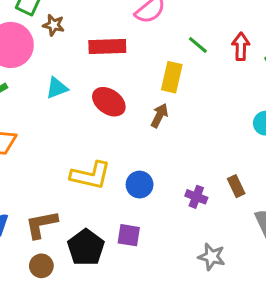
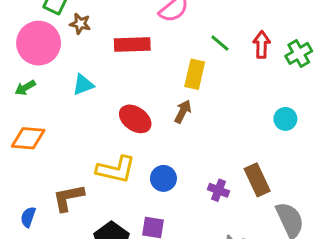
red ellipse: (109, 102) -> (135, 119), moved
brown rectangle: (236, 186) -> (257, 180), size x1.5
brown L-shape: (41, 224) -> (68, 198), moved

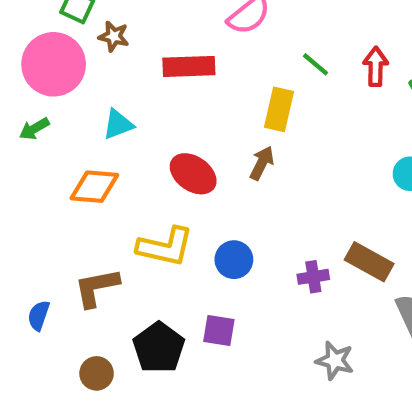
orange diamond: (28, 138) -> (94, 187), moved
brown rectangle: (257, 180) -> (369, 262), turned -36
purple cross: (218, 190) -> (313, 277), turned -30

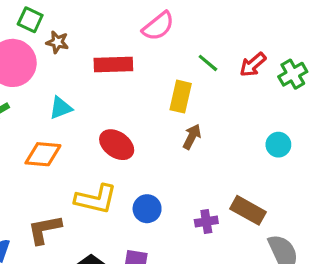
red arrow: (376, 66) -> (253, 65), turned -132
brown arrow: (262, 163) -> (192, 137), moved

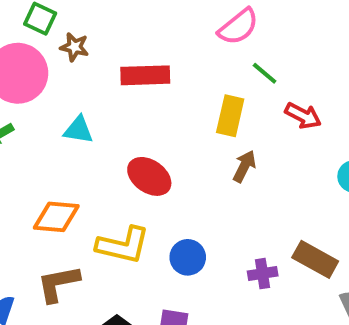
pink semicircle: (158, 26) -> (238, 27), moved
red arrow: (253, 65) -> (303, 116), moved, turned -112
cyan triangle: (61, 108) -> (78, 130), turned 30
orange diamond: (43, 154) -> (56, 217), moved

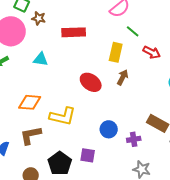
red ellipse: (149, 176) -> (91, 82), moved
blue circle: (188, 257) -> (109, 129), moved
purple cross: (263, 274) -> (134, 139), moved

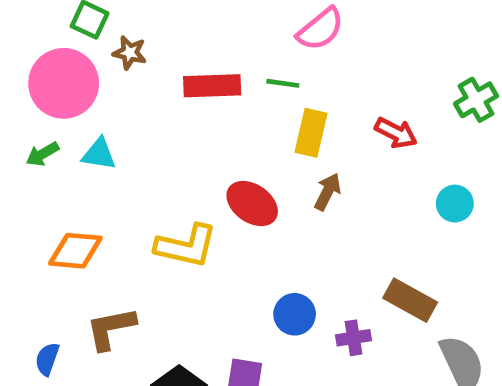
green line: (133, 31) -> (283, 83), moved, turned -32
cyan triangle: (41, 59) -> (99, 154), moved
orange diamond: (30, 102) -> (75, 251), moved
yellow L-shape: (63, 116) -> (186, 246), moved

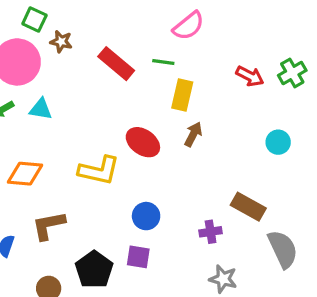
red rectangle: (212, 86) -> (116, 64), turned 42
red arrow: (396, 133) -> (250, 76), moved
blue circle: (295, 314) -> (146, 216), moved

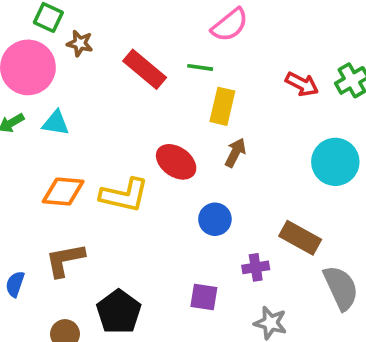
cyan circle: (278, 142) -> (335, 162), size x1.6
orange diamond: (25, 174) -> (63, 191), moved
blue circle: (146, 216) -> (215, 219), moved
purple square: (138, 257) -> (204, 297), moved

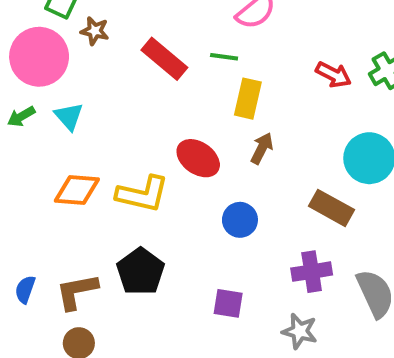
cyan triangle: (56, 123) -> (69, 116), turned 40
brown rectangle: (300, 238) -> (331, 208), moved
brown L-shape: (65, 260) -> (77, 291), moved
purple cross: (256, 267) -> (312, 272), moved, size x1.4
black pentagon: (119, 312) -> (141, 272), moved

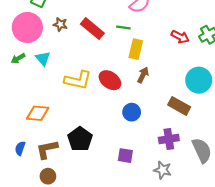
brown star: (95, 31) -> (60, 24), moved
orange diamond: (77, 190) -> (38, 113), moved
yellow L-shape: (142, 194) -> (78, 80), moved

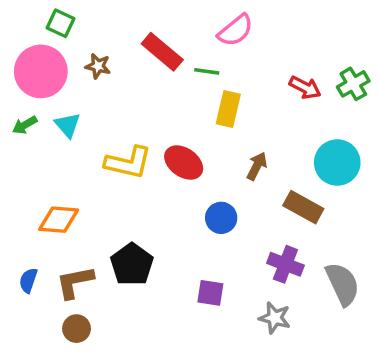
red rectangle: (92, 29) -> (162, 52), moved
brown arrow: (143, 75) -> (257, 166), moved
purple cross: (169, 139) -> (285, 264), turned 30

